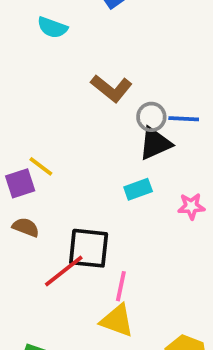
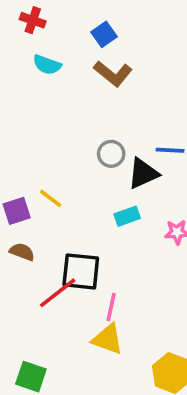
brown L-shape: (111, 88) -> (113, 74), moved
gray circle: (151, 117) -> (111, 154), moved
yellow line: (41, 166) -> (51, 198), moved

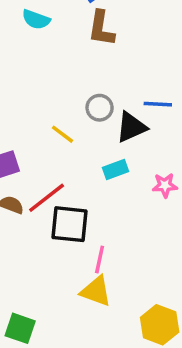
brown L-shape: (113, 74) -> (101, 28), turned 60
yellow line: (51, 198) -> (62, 134), moved
red line: (58, 293) -> (47, 198), moved

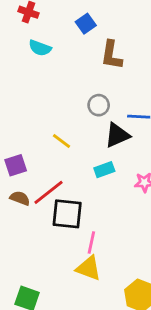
brown L-shape: (101, 28) -> (111, 55), moved
gray circle: (100, 108) -> (99, 105), moved

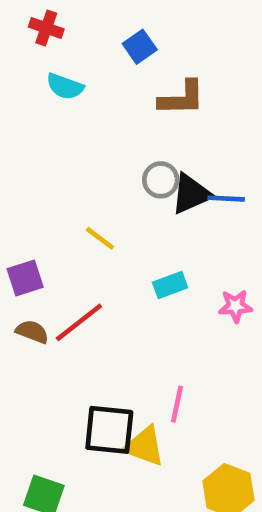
brown L-shape: (111, 55) -> (182, 98), turned -100
black triangle: (117, 135) -> (191, 194), moved
black square: (67, 214) -> (109, 430), moved
pink line: (91, 242) -> (177, 404), moved

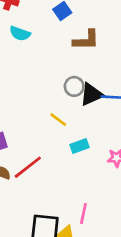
yellow line: (100, 238) -> (58, 120), moved

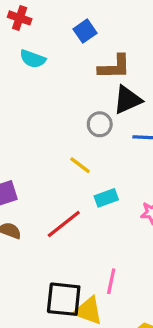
black triangle: (91, 94) -> (127, 100), moved
red line: (28, 167) -> (64, 224), moved

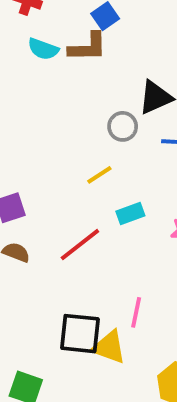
brown L-shape: (114, 67) -> (88, 47), moved
yellow line: (80, 165) -> (99, 175), turned -70

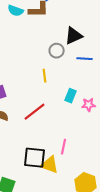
yellow line: (99, 175) -> (45, 76), turned -64
cyan rectangle: (130, 214) -> (71, 96), moved, turned -48

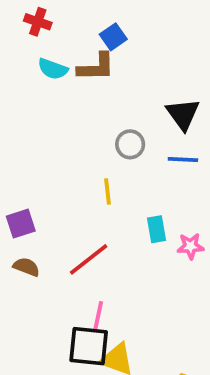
black triangle: (74, 36) -> (183, 114), moved, turned -42
cyan rectangle: (71, 96) -> (157, 229), turned -32
pink line: (64, 147) -> (98, 316), moved

